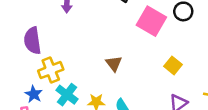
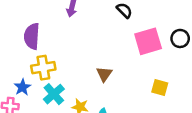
pink square: (151, 21) -> (148, 41), turned 32
yellow square: (173, 65) -> (160, 87), turned -35

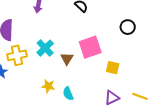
pink square: (148, 41) -> (90, 47), moved
cyan cross: (54, 94) -> (45, 48), moved

